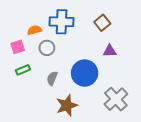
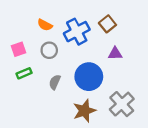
blue cross: (62, 22) -> (77, 32), moved, turned -30
orange semicircle: (34, 30) -> (45, 25), moved, turned -136
brown star: (67, 105) -> (84, 111), moved

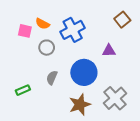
brown square: (107, 24) -> (122, 20), moved
pink square: (18, 49) -> (25, 31), moved, turned 32
green rectangle: (24, 73) -> (23, 90), moved

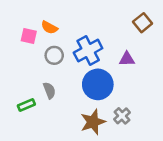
blue cross: (73, 30) -> (88, 51), moved
gray semicircle: (52, 78) -> (49, 90), moved, turned 136
gray cross: (115, 98) -> (122, 116), moved, size x0.6

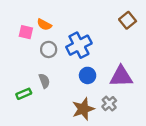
purple triangle: (127, 59) -> (121, 77), moved, size x1.6
blue circle: (98, 84) -> (88, 75), size x0.6

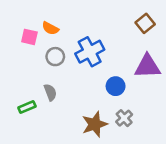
blue circle: (88, 75) -> (116, 86), moved
purple triangle: (121, 77) -> (148, 66), moved

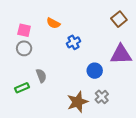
orange semicircle: (50, 28) -> (53, 23), moved
blue cross: (90, 52) -> (73, 42), size x0.6
gray circle: (55, 57) -> (24, 48), moved

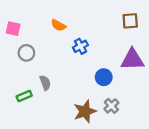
brown square: (119, 19) -> (130, 21), turned 35
pink square: (24, 30) -> (13, 29), moved

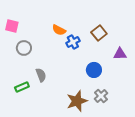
brown square: (130, 21) -> (99, 33), moved, turned -35
orange semicircle: (58, 25) -> (59, 30), moved
purple triangle: (132, 60) -> (120, 54), size x0.6

